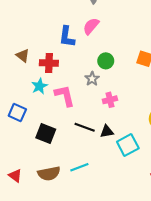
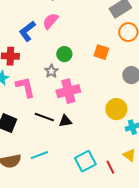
blue L-shape: (67, 37) -> (27, 31), turned 45
pink cross: (110, 100) -> (68, 91), size x1.6
cyan square: (128, 145) -> (85, 161), moved

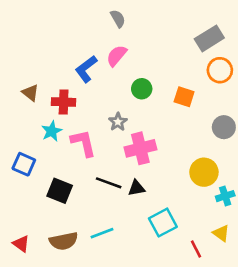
green circle: (64, 54) -> (142, 89), moved
cyan square: (85, 161) -> (163, 223), moved

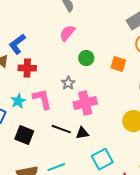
blue L-shape: (86, 69) -> (17, 44), moved
cyan star: (52, 131) -> (18, 101), moved

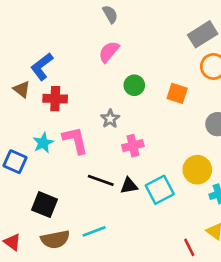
pink cross: (85, 103) -> (133, 146), size x0.7
black square: (24, 135) -> (44, 205), moved
cyan square: (102, 159) -> (160, 190), moved

